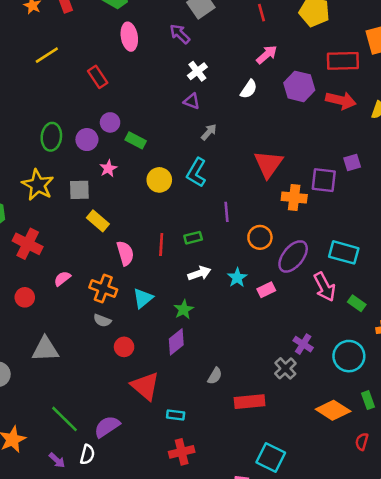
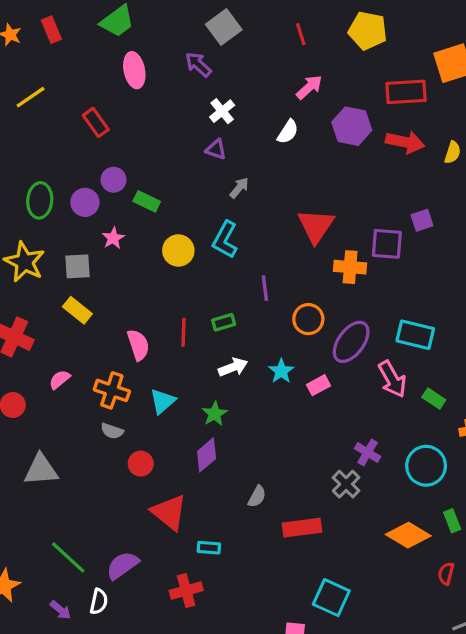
yellow rectangle: (98, 221) -> (77, 310), moved
red cross: (182, 452) -> (186, 591), moved

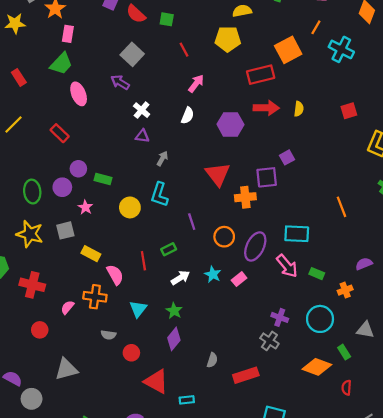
purple hexagon: (352, 126) -> (230, 124), moved
yellow rectangle: (77, 310) -> (91, 254), moved
orange cross: (112, 390) -> (95, 297), moved

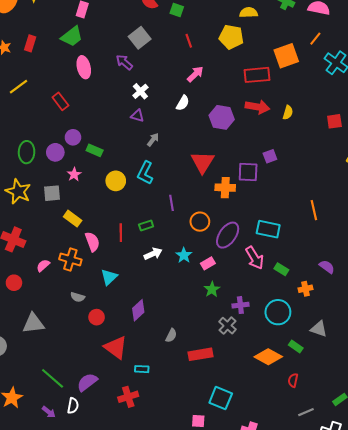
red rectangle: (19, 77) -> (30, 43), turned 42
purple semicircle: (364, 264) -> (327, 267), turned 49
green star: (174, 311) -> (212, 289), moved
purple cross: (280, 317) -> (240, 305), turned -35
green rectangle: (344, 352) -> (296, 347), turned -32

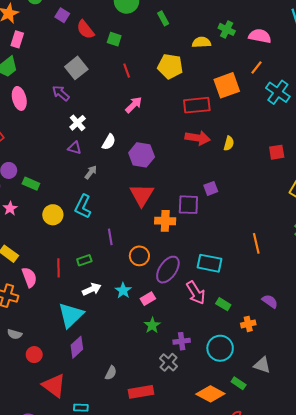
yellow semicircle: (249, 13) -> (201, 42), moved
white semicircle: (183, 103) -> (109, 142), moved
purple hexagon: (222, 117) -> (142, 155), moved
cyan triangle: (109, 277) -> (71, 315), moved, size x1.5

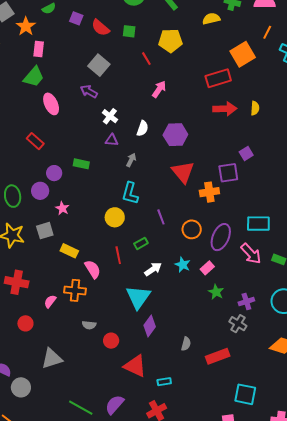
yellow pentagon: (170, 66) -> (170, 41), moved
green rectangle: (31, 184) -> (81, 164), moved
yellow circle: (53, 215) -> (115, 217), moved

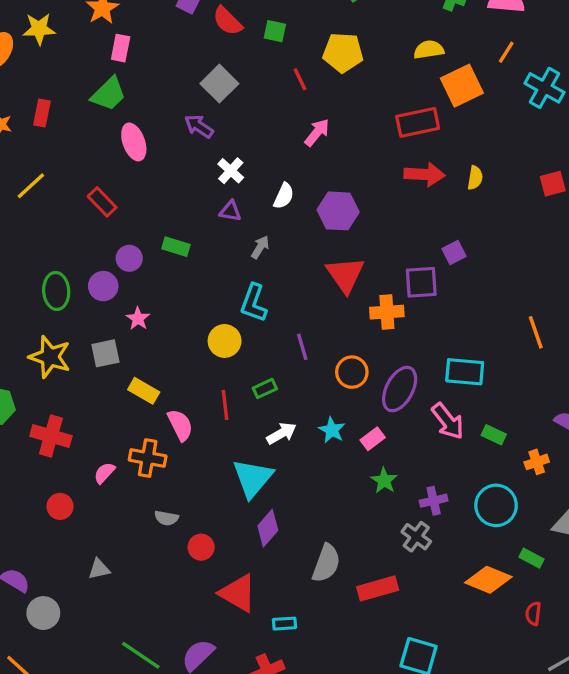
yellow semicircle: (211, 19) -> (429, 50), moved
gray semicircle: (186, 344) -> (326, 563), size x1.6
gray triangle: (52, 359) -> (99, 569), size x0.6

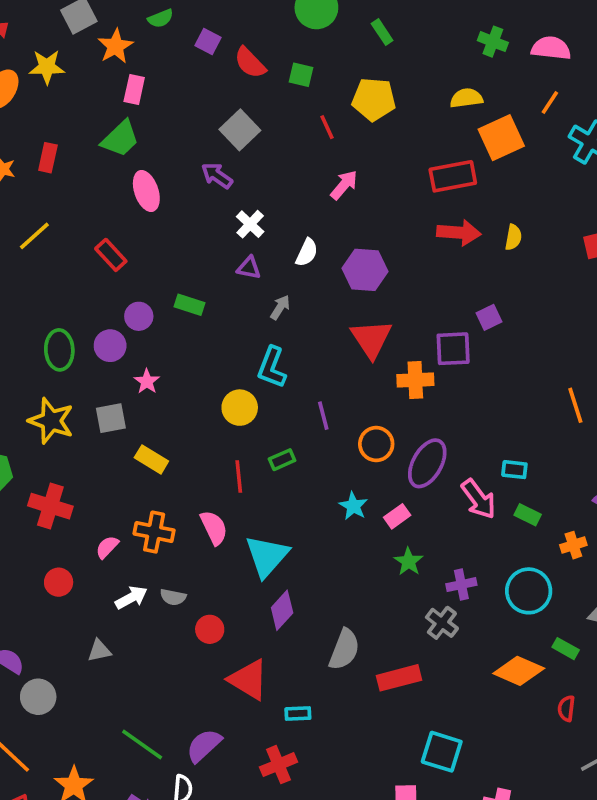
cyan rectangle: (465, 372) -> (514, 470), moved, size x0.6
pink semicircle: (180, 425) -> (214, 528), moved
white arrow: (282, 433) -> (131, 598), moved

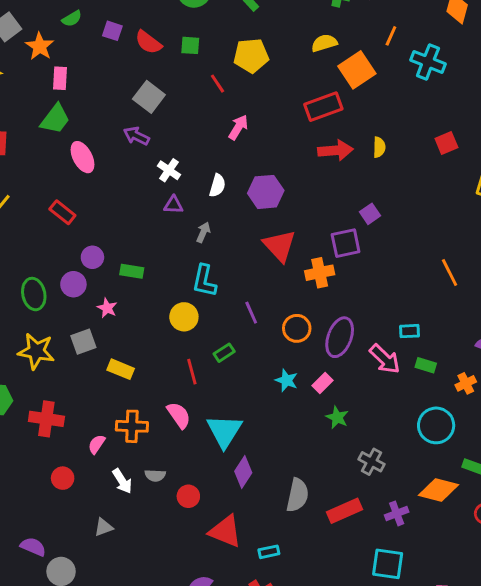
green rectangle: (189, 305) -> (132, 271), moved
purple cross: (461, 585) -> (397, 513), moved
white arrow: (131, 598) -> (122, 481), turned 95

